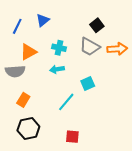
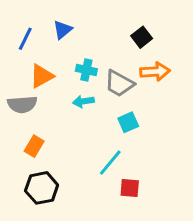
gray trapezoid: (90, 47) -> (119, 83), moved
orange arrow: (117, 49) -> (155, 72), moved
cyan line: (66, 102) -> (110, 163), moved
red square: (72, 137) -> (130, 188), moved

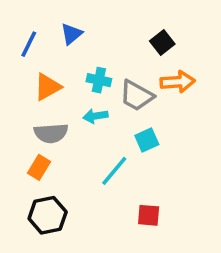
gray semicircle: (22, 104) -> (51, 133), moved
cyan line: (110, 163) -> (114, 171), moved

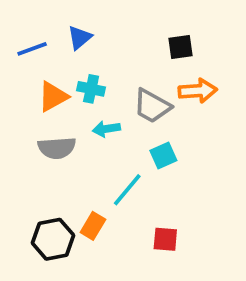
black square: (162, 42) -> (181, 47), turned 30
blue line: (29, 44) -> (32, 49), turned 44
cyan cross: (99, 80) -> (91, 89), moved
orange rectangle: (39, 167) -> (93, 226), moved

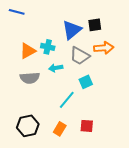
blue triangle: (80, 37) -> (72, 30), moved, size x1.5
blue line: (32, 49) -> (17, 12), moved, turned 35
orange rectangle: (93, 226) -> (60, 129), moved

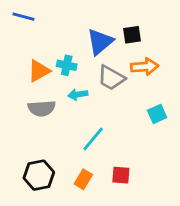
cyan square: (86, 82) -> (157, 114), moved

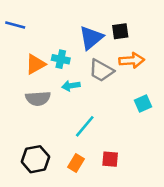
blue line: (24, 17) -> (15, 25), moved

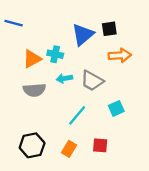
gray trapezoid: (101, 71) -> (92, 81), moved
cyan square: (143, 103) -> (116, 108), moved

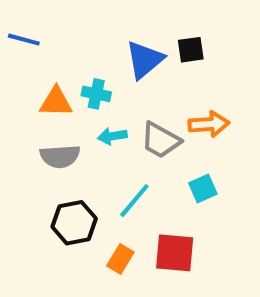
orange arrow: (120, 55) -> (209, 124), moved
orange triangle: (32, 59) -> (56, 102), turned 30
black hexagon: (32, 145) -> (74, 223), moved
red square: (100, 145) -> (175, 253), size x1.5

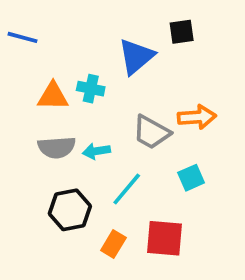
black square: (191, 50) -> (182, 32), moved
cyan arrow: (112, 136) -> (96, 151), moved

